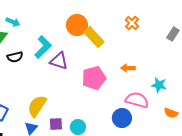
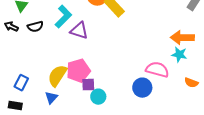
orange arrow: (128, 68) -> (182, 38), moved, size x1.6
pink pentagon: (94, 78) -> (78, 71), moved
purple square: (56, 124) -> (88, 85), moved

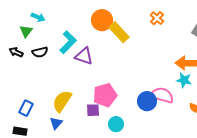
pink pentagon: (78, 71) -> (105, 95), moved
blue circle: (142, 88) -> (147, 101), moved
cyan circle: (98, 97) -> (116, 124), moved

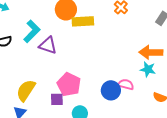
yellow rectangle: (119, 32) -> (83, 21), turned -50
pink pentagon: (105, 95) -> (69, 84), turned -30
pink semicircle: (162, 95) -> (126, 84), size x0.7

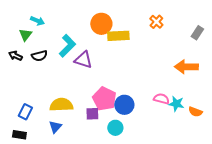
cyan star: (148, 69) -> (176, 104), moved
yellow semicircle: (26, 90) -> (61, 105), turned 55
blue circle: (111, 90) -> (124, 105), moved

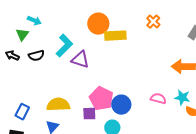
cyan star: (176, 104) -> (182, 98), moved

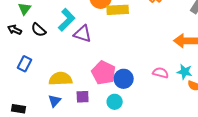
black semicircle: (36, 56) -> (39, 30), turned 56
blue rectangle: (22, 112) -> (25, 64), moved
purple square: (89, 114) -> (83, 97), moved

